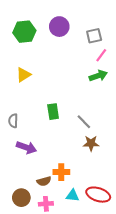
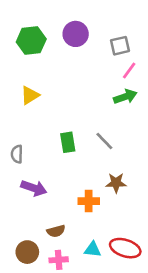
gray line: (84, 122) -> (104, 141), moved
orange cross: (61, 172) -> (89, 201), moved

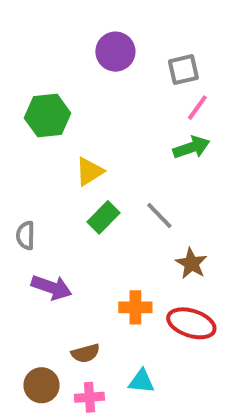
green hexagon: (31, 40) -> (48, 116), moved
yellow triangle: (30, 95) -> (89, 171), moved
green rectangle: (68, 142) -> (103, 217), turned 54
brown star: (116, 183) -> (191, 263), moved, turned 30
red ellipse: (125, 248) -> (191, 323), moved

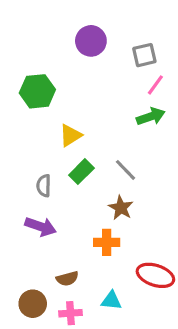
gray semicircle: (26, 235) -> (44, 186), moved
brown star: (191, 263) -> (121, 208), moved
red ellipse: (191, 323) -> (155, 275), moved

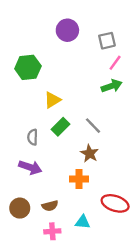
brown circle: (33, 304) -> (20, 208), moved

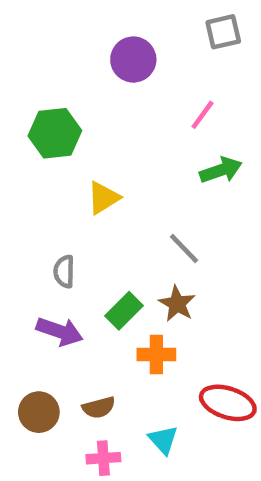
gray square: (107, 41) -> (223, 32), moved
pink line: (115, 63) -> (202, 115), moved
green rectangle: (60, 127) -> (124, 311), moved
cyan triangle: (83, 222) -> (163, 440), turned 42

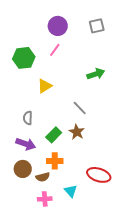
gray square: (223, 32) -> (97, 26), moved
pink line: (202, 115) -> (55, 50), moved
orange cross: (156, 354) -> (55, 161), moved
brown circle: (39, 412) -> (23, 169), moved

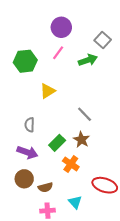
gray square: (97, 26) -> (103, 40), moved, turned -35
green arrow: (96, 74) -> (88, 60), moved
orange cross: (55, 161) -> (71, 164), moved, turned 35

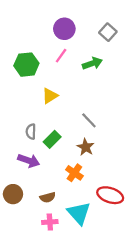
gray square: (103, 40) -> (108, 32), moved
green rectangle: (57, 143) -> (52, 139), moved
brown circle: (24, 179) -> (13, 194), moved
cyan triangle: (75, 202) -> (79, 213), size x1.6

